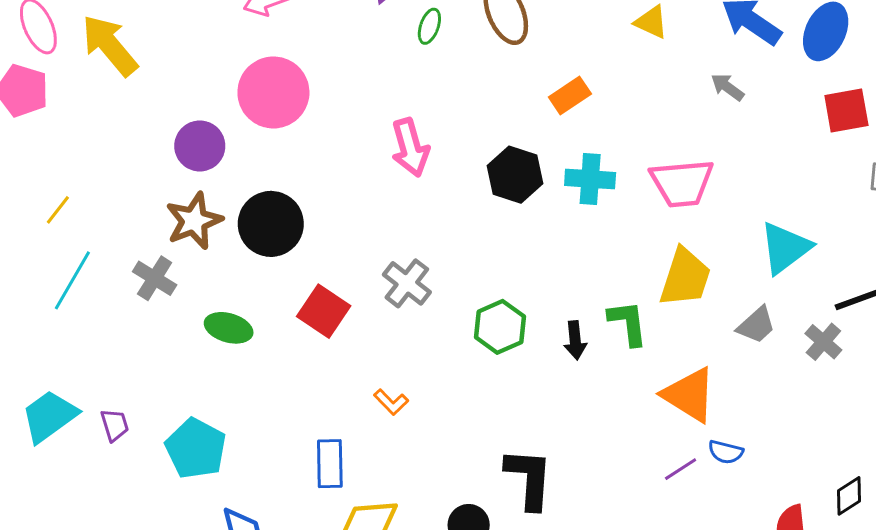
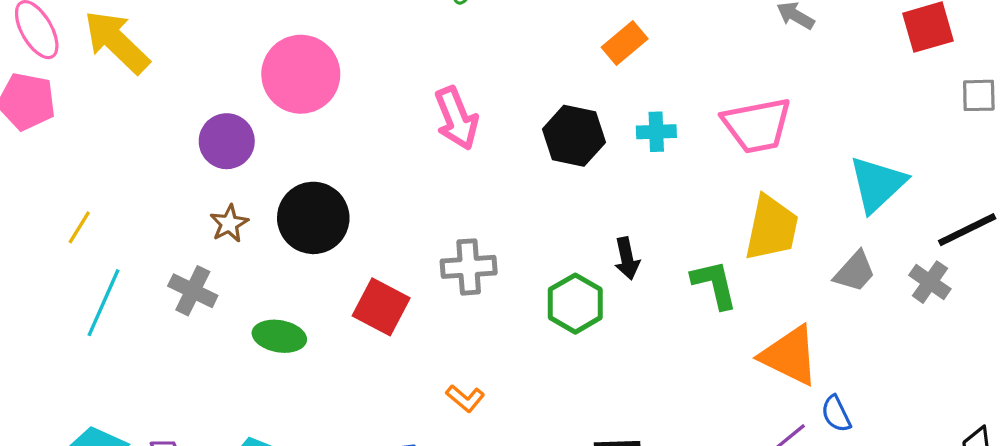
cyan cross: (590, 179) -> (656, 132), size x0.7
brown star: (194, 221) -> (229, 224), size x0.6
gray cross: (407, 283) -> (469, 267), turned -36
black arrow: (575, 340) -> (627, 258), moved
blue semicircle: (726, 452) -> (836, 414), turned 56

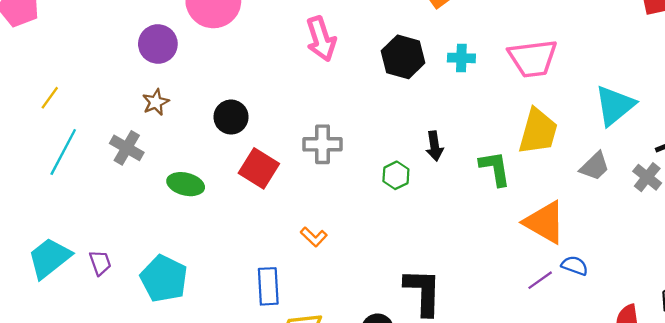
black circle: (313, 218) -> (231, 117), moved, size x0.7
green hexagon: (575, 304) -> (396, 175), size x0.7
blue semicircle: (836, 414) -> (575, 266), turned 132

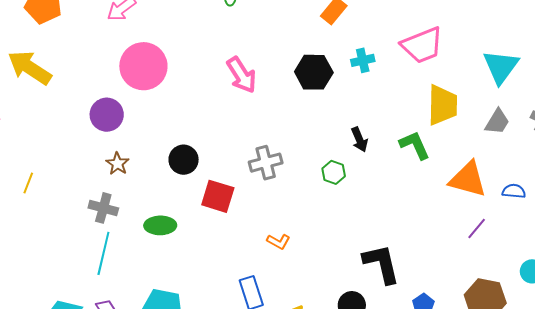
cyan line: (63, 152) -> (103, 253), moved
blue semicircle: (575, 266) -> (514, 191), moved

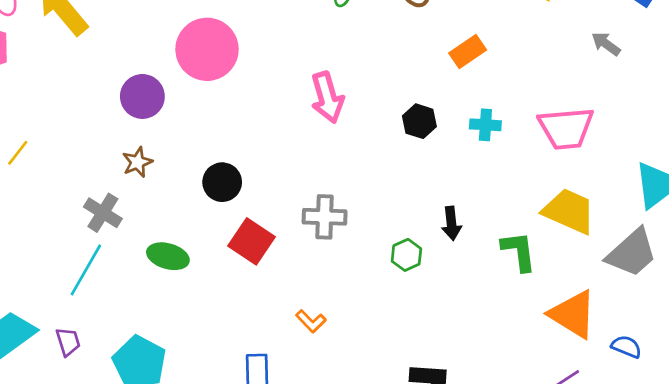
black hexagon: (314, 72) -> (419, 121), size x0.7
yellow trapezoid: (442, 105) -> (569, 211), turned -84
gray trapezoid: (497, 122) -> (632, 253), size x1.5

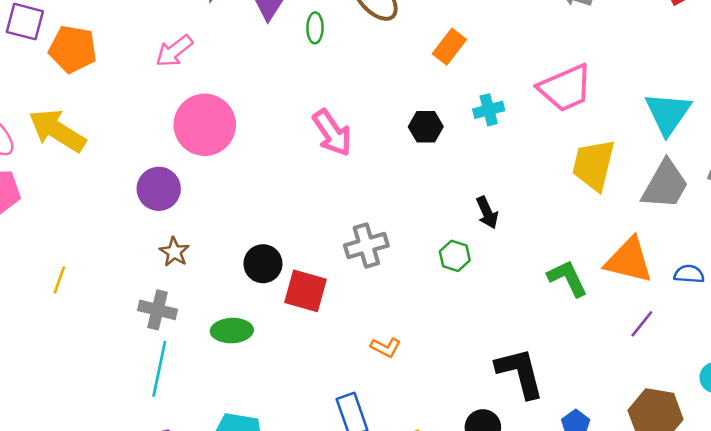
black circle: (222, 182) -> (263, 264), moved
yellow trapezoid: (569, 211) -> (594, 165), turned -82
green L-shape: (519, 251) -> (567, 278), moved

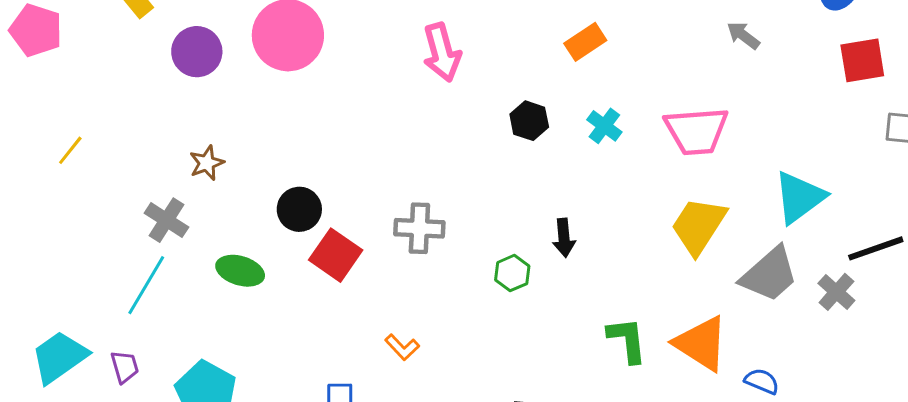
cyan cross: (489, 110) -> (604, 126), turned 32
pink arrow: (332, 133) -> (442, 52), moved
purple circle: (159, 189) -> (197, 52), moved

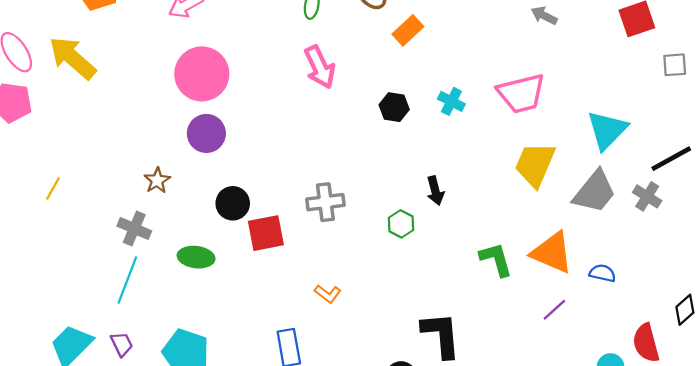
orange rectangle: (585, 42) -> (408, 30), moved
purple circle: (197, 52) -> (206, 133), moved
red square: (336, 255) -> (266, 233), turned -36

